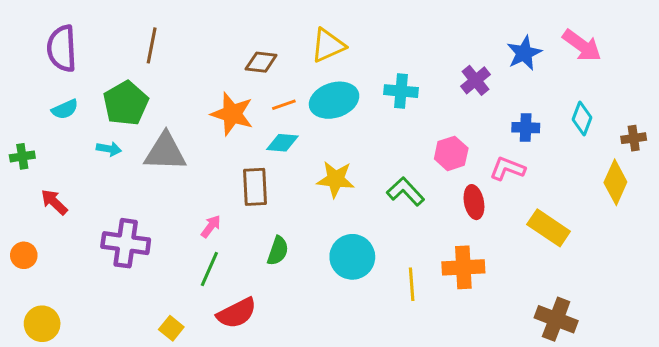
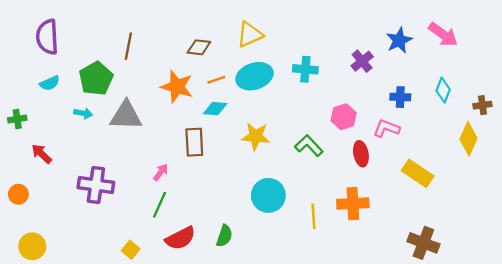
brown line: (152, 45) -> (128, 46), moved
green semicircle: (278, 251) -> (224, 236), moved

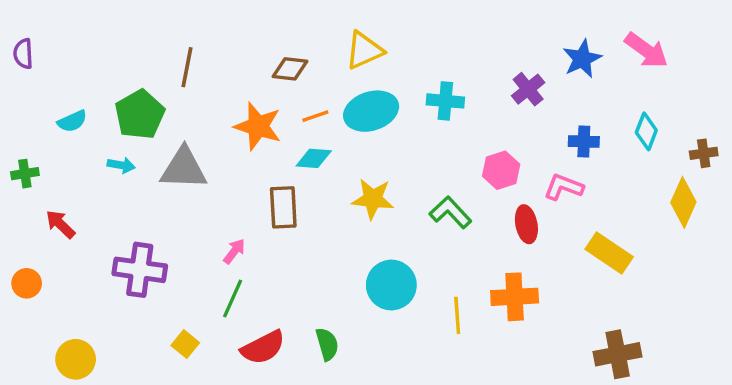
purple semicircle: (47, 37) -> (23, 54), moved, size x0.6
green semicircle: (224, 236) -> (327, 344), turned -35
brown cross: (423, 243) -> (618, 354), turned -32
yellow circle: (32, 246) -> (76, 359), moved
yellow square: (131, 250) -> (185, 344), moved

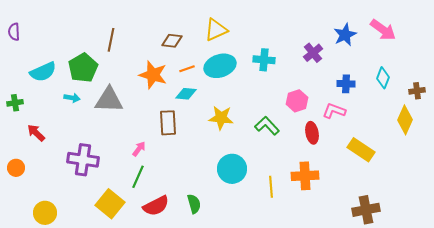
cyan semicircle: (72, 121) -> (43, 72), size x1.5
yellow square: (185, 344) -> (110, 204), size x1.8

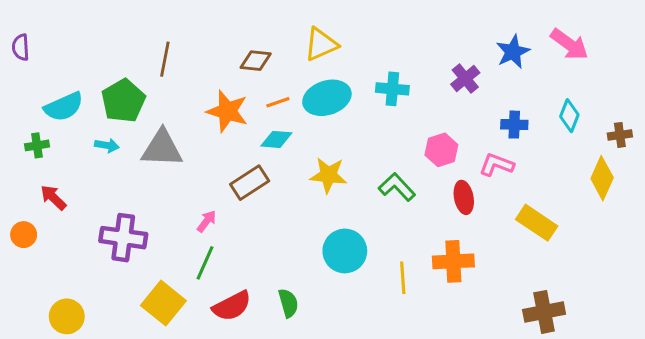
green cross: (15, 103) -> (37, 145), moved
brown rectangle: (168, 123) -> (250, 183), turned 60
orange circle: (16, 168) -> (24, 235), moved

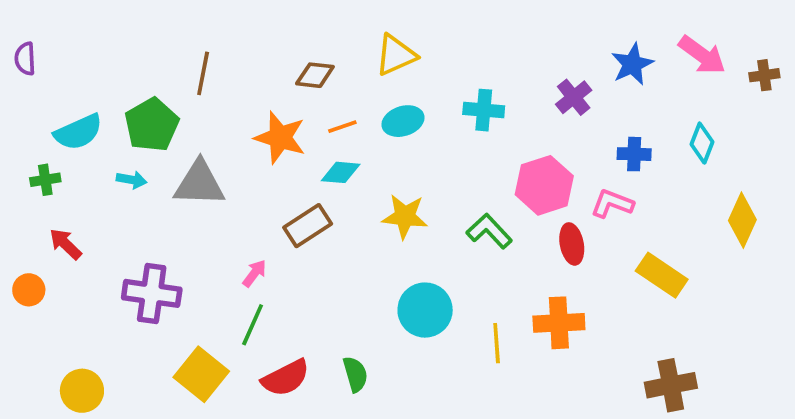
cyan ellipse: (327, 98) -> (403, 121), size x0.7
brown cross: (620, 135) -> (764, 75), moved
pink hexagon: (441, 150) -> (544, 185), size x1.4

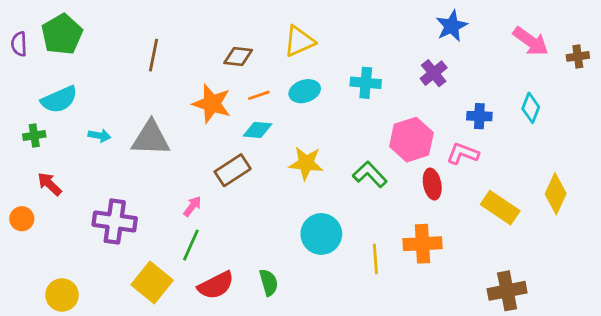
blue star: (632, 64) -> (452, 26), moved
green pentagon: (152, 125) -> (62, 34), moved
yellow diamond: (742, 220) -> (556, 194), moved

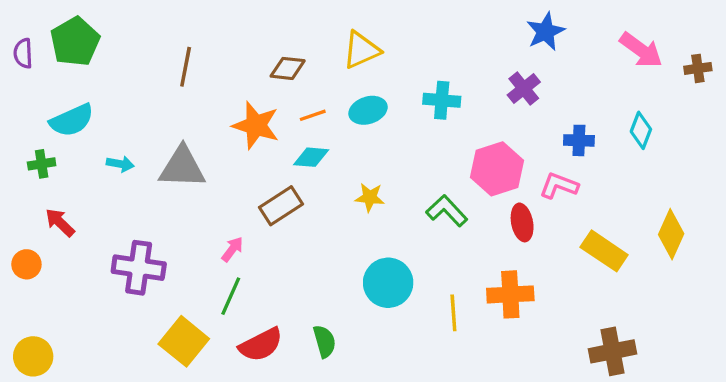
yellow star: (306, 163) -> (370, 197), size x0.7
yellow circle: (62, 295) -> (33, 356), moved

